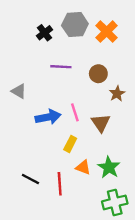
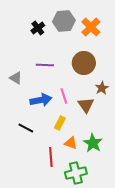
purple line: (61, 67) -> (45, 65), moved
brown circle: (98, 74) -> (84, 63), size x1.5
brown star: (117, 94) -> (102, 88), moved
black line: (30, 179) -> (26, 128), moved
green cross: (115, 202) -> (76, 173), moved

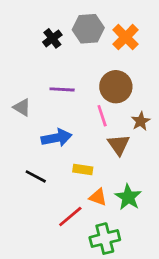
pink line: (64, 96) -> (102, 116), moved
yellow rectangle: (60, 123) -> (83, 170), turned 72
red line: (51, 157) -> (70, 216), turned 54

